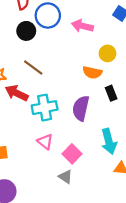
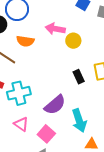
pink arrow: (82, 26) -> (55, 29), moved
orange semicircle: (92, 72) -> (25, 41), moved
purple semicircle: (81, 108) -> (55, 105), moved, turned -140

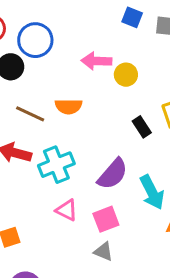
orange semicircle: (25, 41) -> (69, 106), moved
pink square: (46, 134) -> (106, 219), turned 36

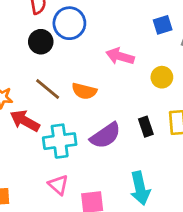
blue square: (132, 17) -> (163, 25), turned 36
yellow circle: (126, 75) -> (162, 77), moved
purple semicircle: (113, 174) -> (105, 136), moved

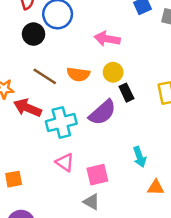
yellow circle: (162, 77) -> (113, 72), moved
black rectangle: (146, 127) -> (126, 93), moved
cyan arrow: (140, 188) -> (140, 157), size x0.7

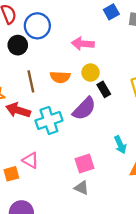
brown line: (45, 76) -> (31, 81), turned 50
pink triangle: (65, 162) -> (30, 160), moved

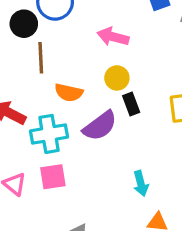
orange semicircle: (60, 77) -> (69, 93), moved
brown line: (31, 81) -> (41, 58), moved
pink square: (85, 163) -> (53, 177), moved

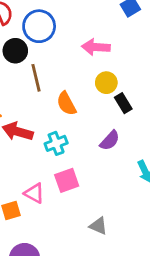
orange semicircle: (69, 93) -> (66, 104), turned 60
purple semicircle: (100, 126) -> (110, 140), moved, size x0.7
cyan cross: (49, 134) -> (56, 143), size x0.7

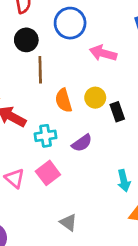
blue circle: (39, 26) -> (70, 23), moved
yellow circle: (106, 83) -> (95, 98), moved
purple semicircle: (110, 140) -> (82, 143), moved
pink square: (67, 180) -> (48, 173), turned -30

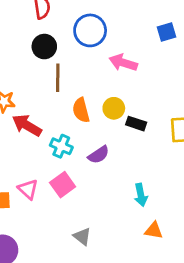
black rectangle: (117, 112) -> (136, 124), turned -54
cyan cross: (46, 136) -> (61, 146), turned 30

